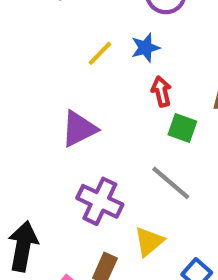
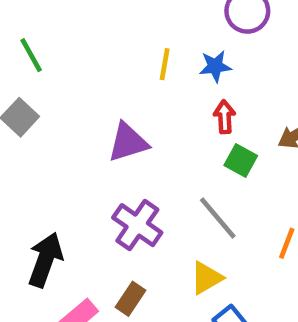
yellow line: (100, 53) -> (165, 64), turned -44
yellow triangle: (149, 242) -> (206, 278), moved

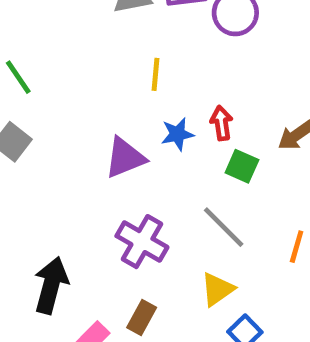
blue star: (215, 66) -> (177, 134), moved

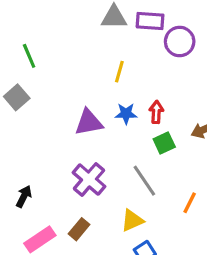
green square: (242, 166) -> (164, 143), turned 30
black arrow: (51, 285) -> (24, 196), size x0.6

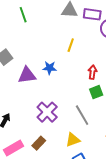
green line: (29, 56) -> (23, 15), moved
blue star: (126, 114) -> (50, 68), moved
purple triangle: (89, 122) -> (27, 75), moved

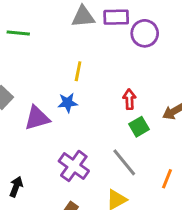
green line: (23, 15) -> (18, 33), turned -56
yellow line: (71, 45) -> (78, 71), moved

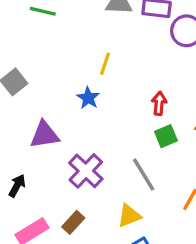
blue star: (68, 103) -> (88, 98), turned 30
purple triangle: (37, 118) -> (45, 135), moved

